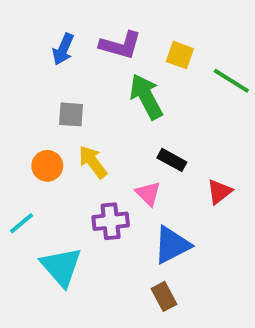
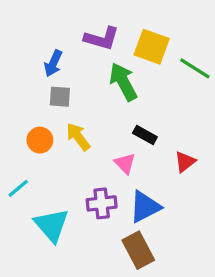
blue arrow: (63, 49) -> (53, 63), moved
yellow square: (180, 55) -> (152, 47), size x1.5
purple cross: (111, 221) -> (102, 203), moved
brown rectangle: (164, 296) -> (138, 250), size x1.5

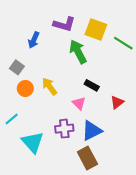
gray square: (60, 97) -> (17, 67), moved, turned 32

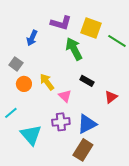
pink triangle: (79, 103) -> (65, 96), moved
brown rectangle: (87, 158) -> (83, 150), turned 60

